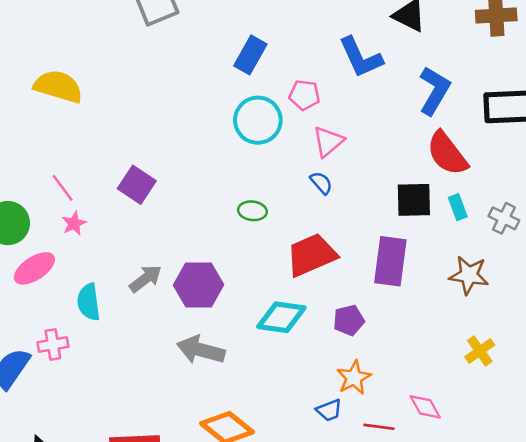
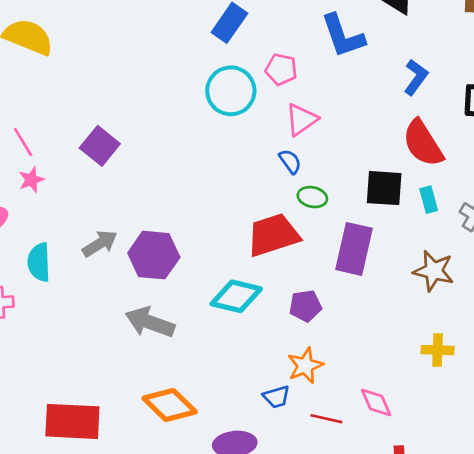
blue L-shape: (434, 91) -> (416, 77), size x0.7
green ellipse: (252, 211) -> (312, 197), moved
yellow cross: (480, 351) -> (438, 350), turned 32

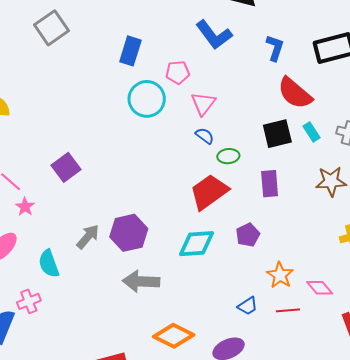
purple square: (100, 146) -> (66, 167), turned 32
purple rectangle: (354, 249) -> (270, 184), size x0.7
orange star: (305, 366) -> (280, 275), moved

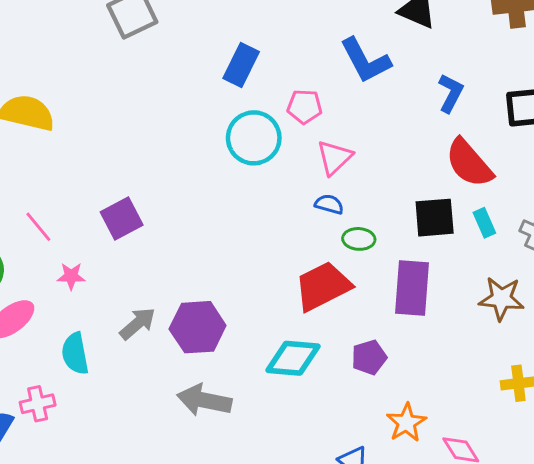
blue semicircle: (205, 136) -> (329, 204), turned -30
purple rectangle: (270, 184) -> (412, 288), size x1.4
pink star: (25, 207) -> (71, 276), moved, turned 30

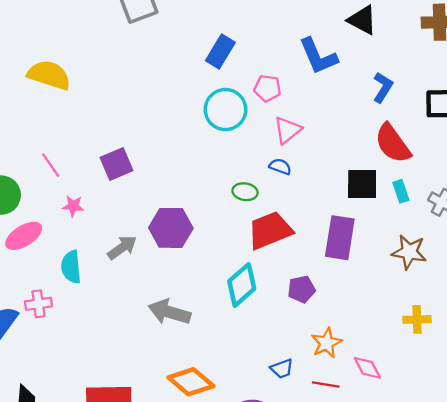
green ellipse: (359, 239) -> (245, 192), moved
purple hexagon: (198, 327) -> (171, 228), moved
cyan diamond: (293, 358) -> (242, 285), turned -51

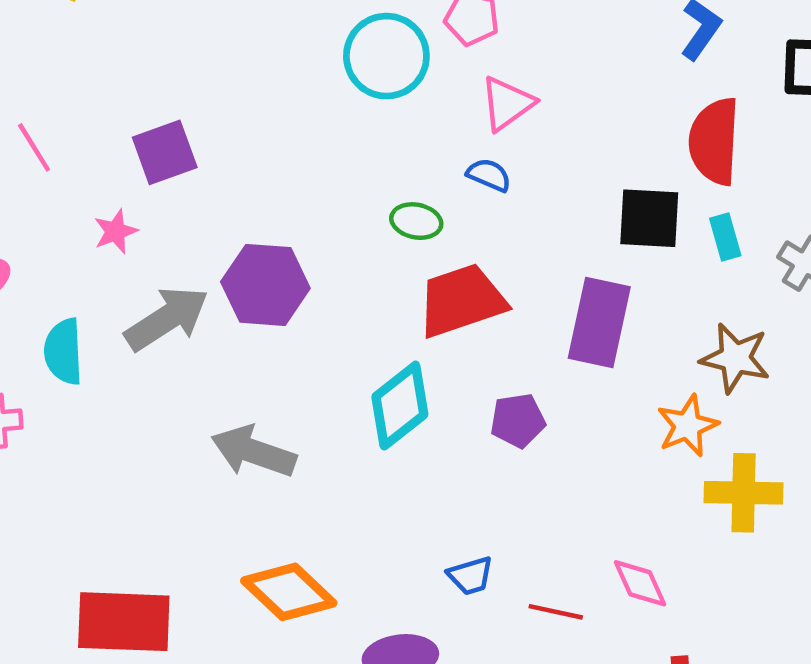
red semicircle: (393, 143) -> (714, 141), turned 36
pink star: (73, 206) -> (116, 231), moved, turned -30
gray arrow: (122, 248) -> (167, 319), size x1.4
yellow cross: (417, 319) -> (744, 493), size x1.4
orange star: (326, 343) -> (688, 426), moved

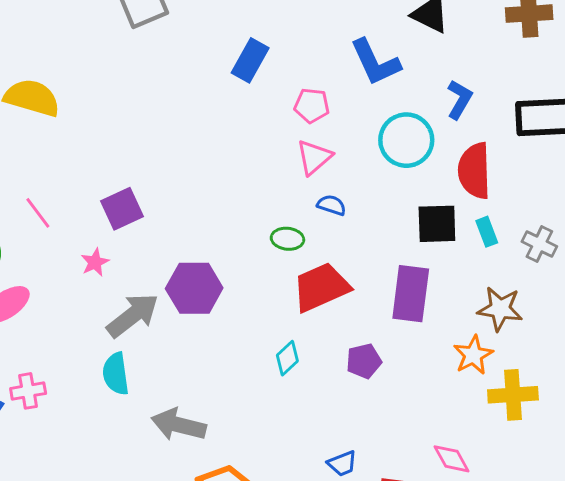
cyan circle: (386, 56) -> (406, 140), moved
pink triangle: (507, 104) -> (314, 157), moved
cyan semicircle: (64, 352) -> (116, 374), moved
cyan diamond: (400, 406) -> (287, 358), size x0.6
gray arrow: (254, 452) -> (179, 425), moved

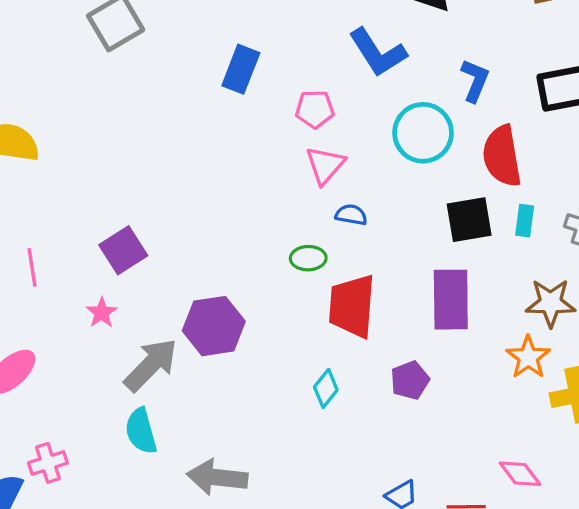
pink line: (38, 213) -> (32, 267), turned 36
cyan rectangle: (487, 232) -> (525, 221), turned 36
red trapezoid: (321, 287) -> (352, 306), turned -54

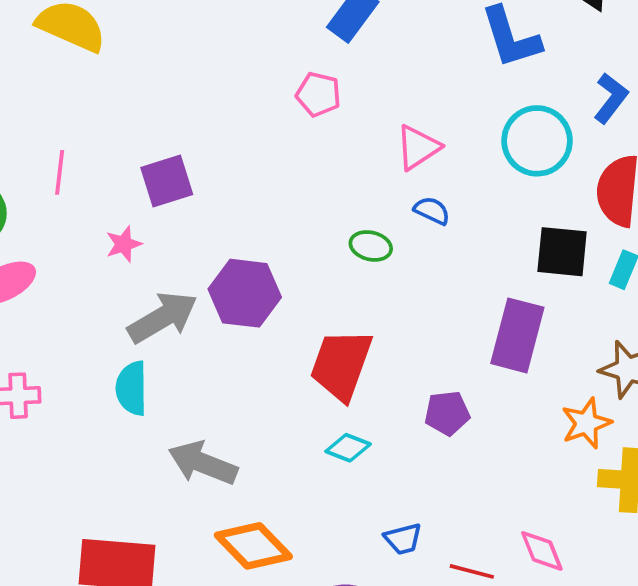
pink pentagon: (315, 109) -> (318, 94), moved
red trapezoid: (352, 306) -> (341, 365), moved
cyan diamond: (326, 388) -> (348, 448), moved, turned 57

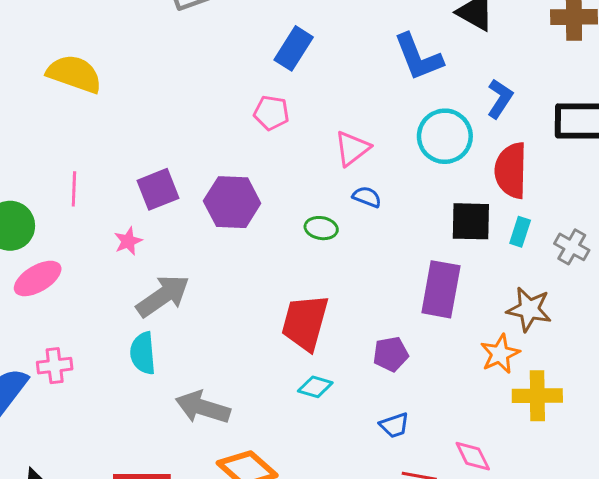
purple hexagon: (245, 293) -> (232, 202), moved
blue trapezoid: (403, 539) -> (394, 425), moved

